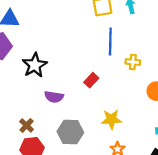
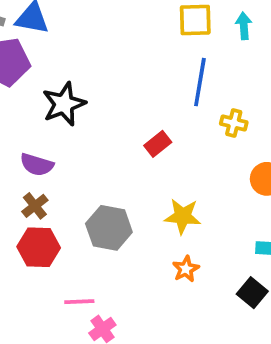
purple semicircle: (54, 97) -> (37, 165), moved

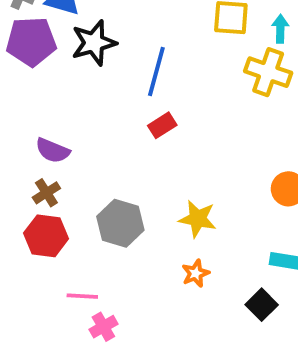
blue line: (200, 82) -> (156, 71), moved
black star: (64, 104) -> (94, 43), moved
yellow cross: (234, 123) -> (268, 72), moved, size x1.6
red rectangle: (158, 144) -> (162, 125), moved

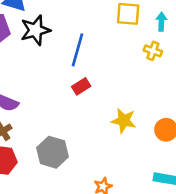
yellow cross: (268, 72) -> (153, 51), size x0.6
yellow star: (198, 219) -> (124, 121), moved

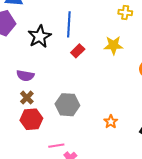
black star: (35, 30) -> (40, 36), moved
yellow star: (124, 121) -> (113, 45), moved

